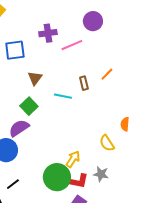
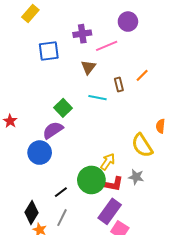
brown triangle: (35, 78) -> (88, 67), moved
yellow semicircle: (107, 143) -> (142, 145), size x1.4
black line: (13, 184) -> (61, 192), moved

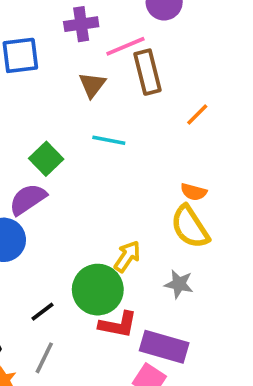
orange line: (142, 75) -> (197, 114), moved
brown rectangle: (119, 85) -> (148, 72), moved, size x1.6
orange semicircle: (160, 126) -> (194, 192), moved, turned -80
red L-shape: (113, 184) -> (118, 325), moved
purple rectangle: (110, 211) -> (164, 347), moved, turned 70

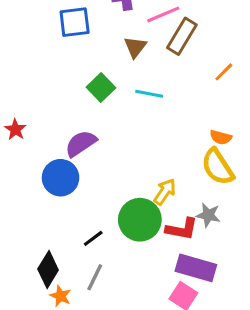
brown rectangle: (148, 72) -> (182, 36), turned 45
green square: (46, 159) -> (101, 87), moved
red L-shape: (118, 325) -> (182, 229), moved

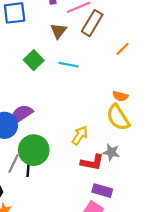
purple semicircle: (81, 143) -> (21, 114), moved
green circle: (140, 220) -> (34, 150), moved
black line: (93, 238) -> (28, 169), turned -48
purple rectangle: (196, 268) -> (102, 191), size x0.7
gray line: (95, 277) -> (13, 164), moved

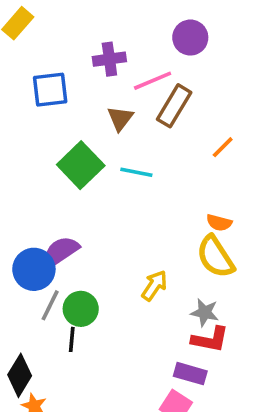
green square: (34, 60) -> (81, 165), size x1.4
green circle: (34, 150) -> (81, 309), size x0.7
red L-shape: (92, 162) -> (210, 339), moved
gray line: (13, 164) -> (50, 305), moved

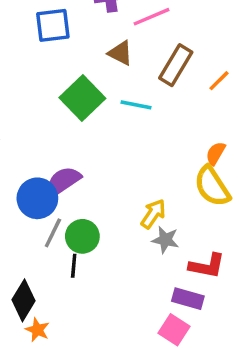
brown rectangle: (174, 106) -> (176, 65), moved
brown triangle: (120, 118) -> (120, 53), turned -40
orange semicircle: (219, 223) -> (216, 153), turned 105
gray star: (205, 312) -> (165, 240), moved

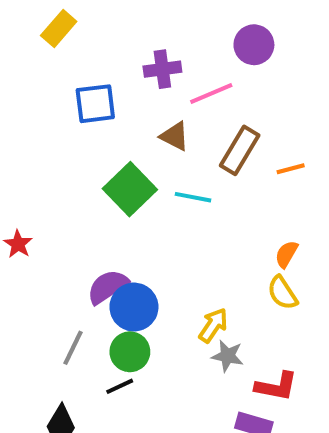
orange line: (219, 81) -> (291, 169), turned 30
yellow semicircle: (212, 186) -> (282, 293), size x0.7
blue circle: (37, 198) -> (134, 307), moved
gray line: (53, 233) -> (73, 348), moved
black line: (74, 266) -> (120, 386), turned 60

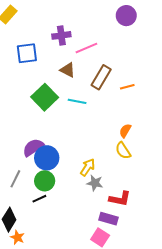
purple circle: (254, 45) -> (126, 16), moved

